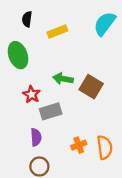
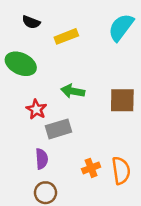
black semicircle: (27, 19) -> (31, 22), turned -77
green ellipse: (18, 55) -> (21, 64), turned -45
brown square: (91, 87) -> (122, 100), moved, turned -30

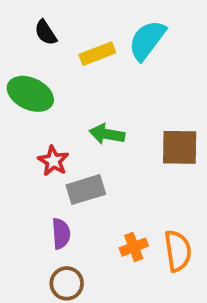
black semicircle: (31, 22) -> (46, 33), turned 36
cyan semicircle: (121, 27) -> (147, 40), moved

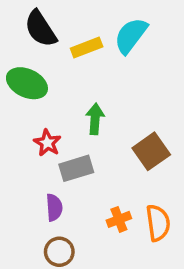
black semicircle: (46, 33) -> (41, 29), size x1.6
green arrow: (107, 134) -> (95, 119), turned 84
brown square: (180, 147) -> (151, 151), moved, turned -36

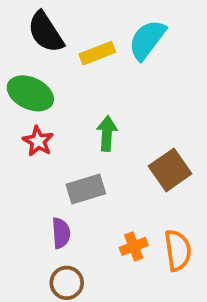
red star: (47, 143) -> (38, 141), moved

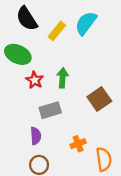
yellow rectangle: (97, 53) -> (57, 31), turned -30
red star: (38, 141) -> (35, 80), moved
orange semicircle: (178, 250) -> (104, 159), moved

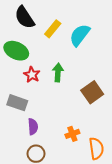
cyan semicircle: (86, 23) -> (80, 35), moved
gray rectangle: (50, 110) -> (17, 103), moved, turned 36

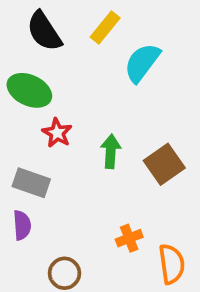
yellow rectangle: (53, 29) -> (105, 28), moved
green arrow: (58, 73) -> (111, 151), moved
purple semicircle: (33, 127) -> (22, 225), moved

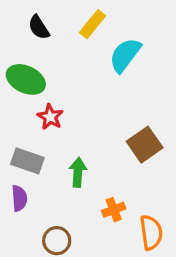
black semicircle: (44, 31) -> (39, 27), size x0.7
green arrow: (111, 151) -> (78, 172), moved

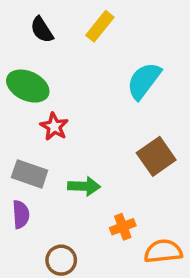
cyan semicircle: (125, 55) -> (144, 81), moved
green arrow: (78, 172) -> (84, 186), turned 88
orange semicircle: (151, 232) -> (163, 251), turned -88

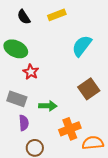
yellow rectangle: (100, 26) -> (57, 15), turned 30
purple semicircle: (21, 214) -> (24, 123), moved
orange cross: (123, 227) -> (70, 129), size x1.5

